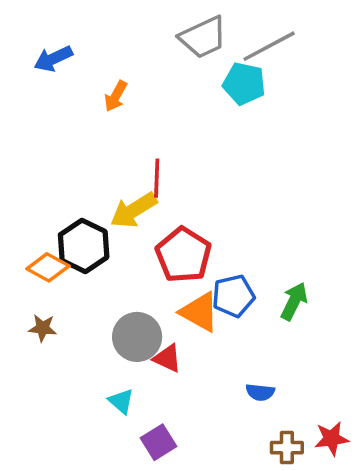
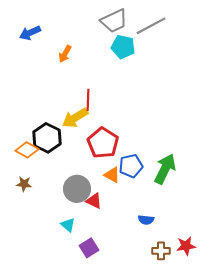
cyan pentagon: (244, 84) -> (123, 47), moved
green arrow: (294, 301) -> (165, 169), size x1.4
orange triangle: (200, 312) -> (112, 175), size x0.7

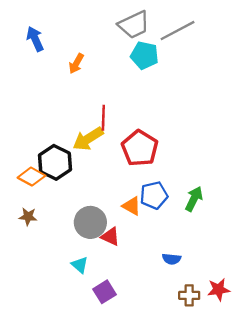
blue arrow: (30, 33) -> (35, 39), turned 90
red pentagon: (103, 143) -> (140, 148), moved
green arrow: (165, 169) -> (194, 199), size x0.7

